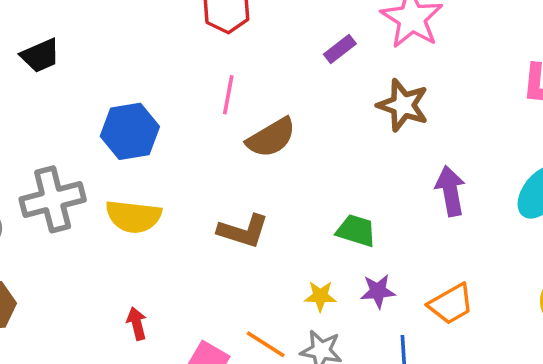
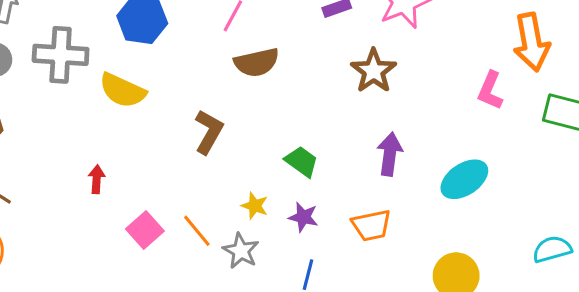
brown L-shape: (243, 231) -> (209, 132), turned -96
orange trapezoid: (451, 304) -> (371, 225), moved

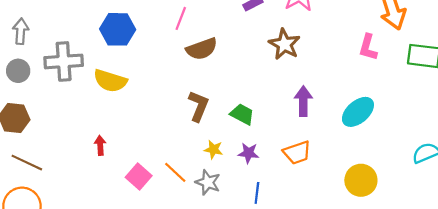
brown L-shape: (209, 132) -> (199, 106), moved

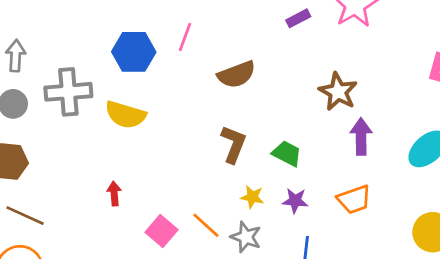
pink line: (181, 18) -> (185, 37), moved
brown star: (284, 44) -> (338, 92), moved

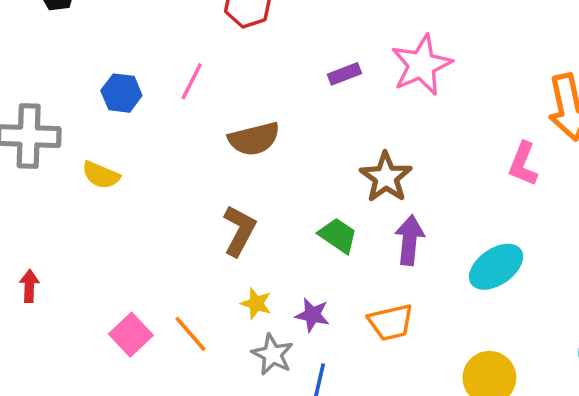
blue hexagon: (134, 52) -> (121, 93), size x0.7
yellow semicircle: (126, 115) -> (101, 175), size x0.7
green trapezoid: (287, 154) -> (338, 235), moved
red arrow: (114, 194) -> (29, 286), moved
gray star: (246, 237) -> (272, 354), moved

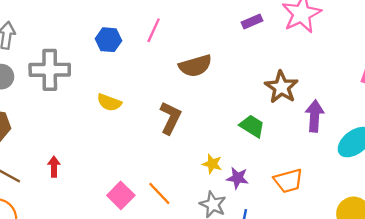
yellow semicircle: (101, 175) -> (109, 102), moved
brown L-shape: (239, 231) -> (170, 118), moved
purple arrow: (409, 240) -> (315, 116), moved
yellow star: (256, 303) -> (212, 164), moved

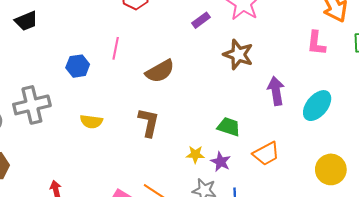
brown star: (281, 87) -> (238, 54), moved
green trapezoid: (252, 126) -> (229, 127), moved
purple star: (238, 178) -> (221, 162), turned 30

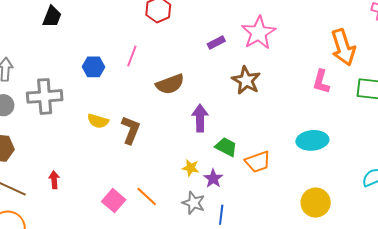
black trapezoid: (26, 21) -> (52, 17), turned -55
purple arrow: (276, 91) -> (200, 118), moved
cyan ellipse: (317, 106) -> (312, 140), turned 36
brown L-shape: (149, 122) -> (131, 130), moved
orange trapezoid: (266, 154) -> (258, 162), moved

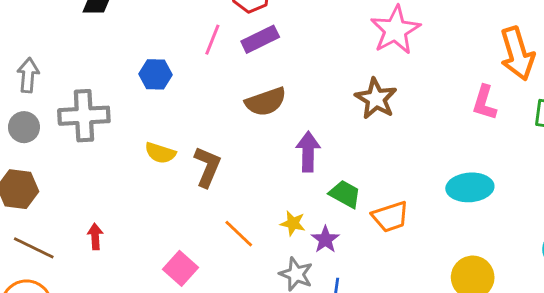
purple rectangle: (216, 43) -> (260, 39), moved, size x1.4
pink line: (132, 56) -> (212, 40), moved
orange line: (147, 197) -> (239, 234), moved

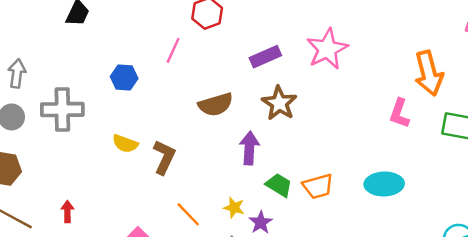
purple rectangle: (260, 39) -> (265, 57), moved
brown star: (376, 99) -> (279, 103), moved
orange trapezoid: (390, 217) -> (318, 186), moved

